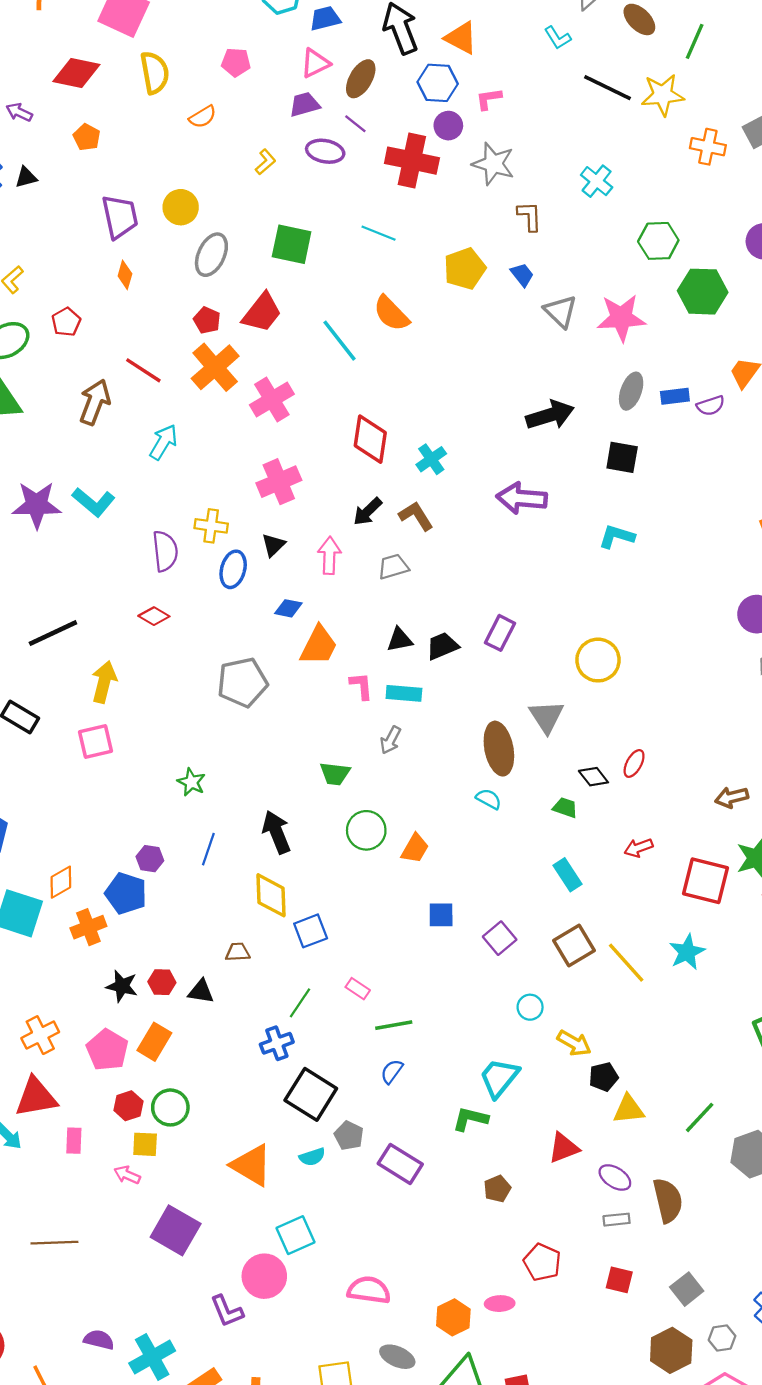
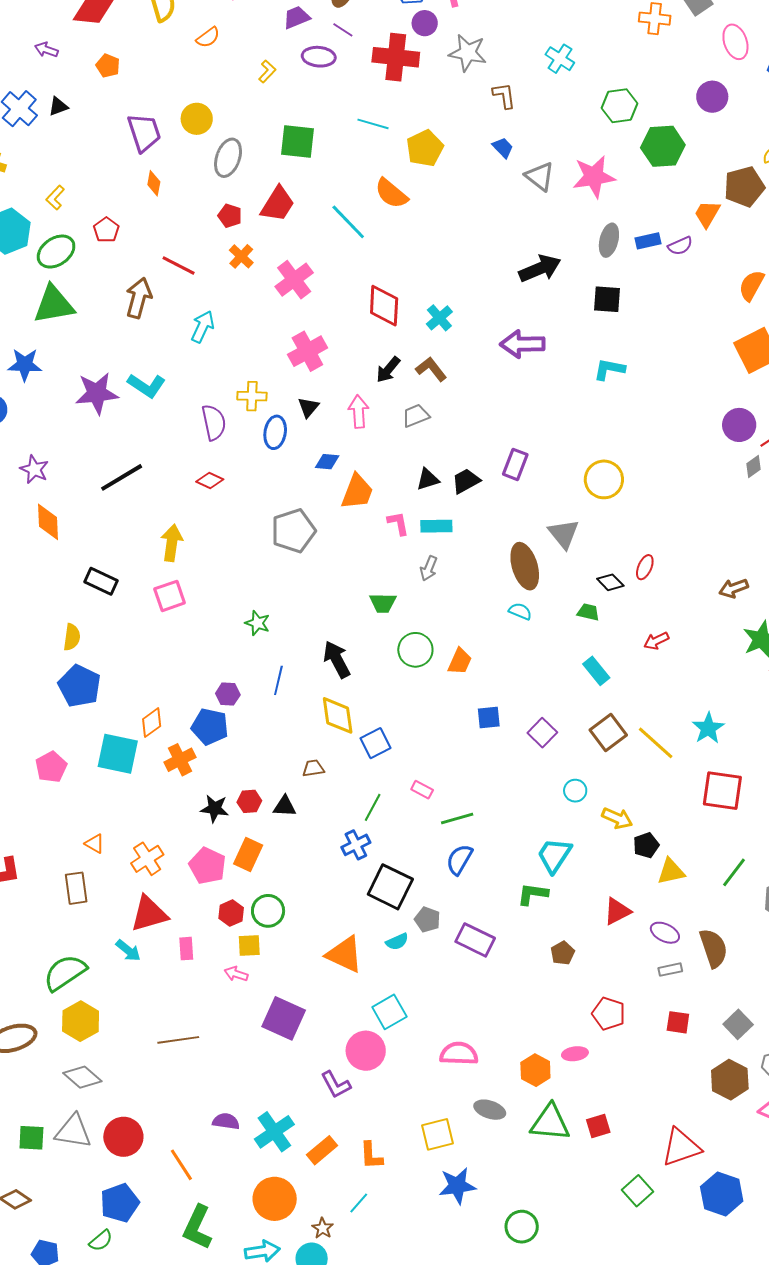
yellow pentagon: (465, 269) -> (425, 148), moved
orange cross: (215, 367) -> (241, 256), size x0.6
black line: (53, 633) -> (122, 477), moved
red square: (705, 881) -> (722, 791), moved
blue semicircle: (392, 1071) -> (459, 859), size x1.4

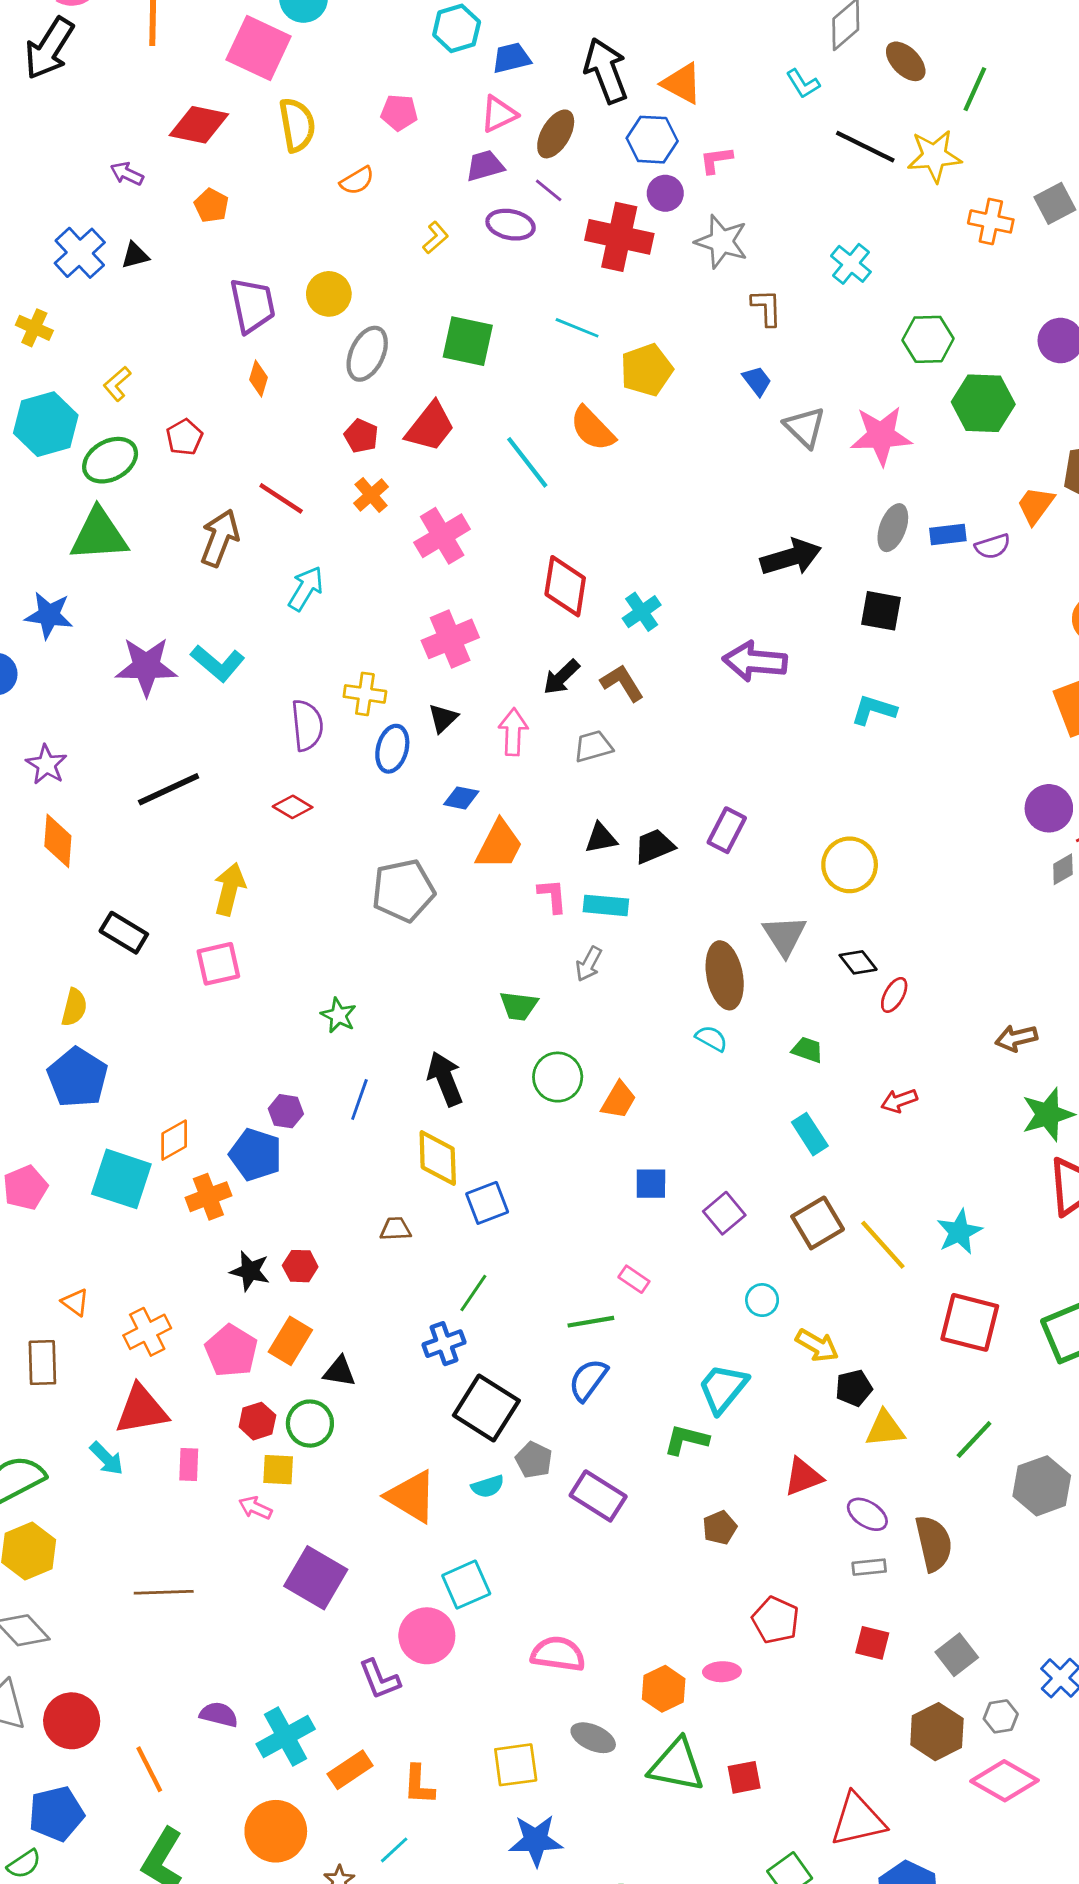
black diamond: (610, 582) -> (858, 962), moved
pink rectangle: (422, 790) -> (634, 1279), moved
black triangle: (285, 806) -> (339, 1372), moved

